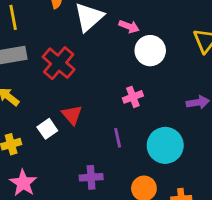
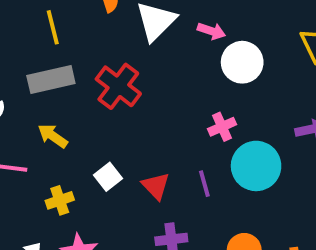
red triangle: (72, 115) -> (156, 186), moved
cyan circle: (165, 145) -> (256, 166), moved

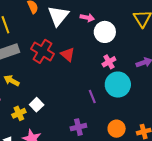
pink cross: (222, 127) -> (109, 62), moved
white square: (108, 177) -> (37, 105), moved
red triangle: (156, 186) -> (68, 54), moved

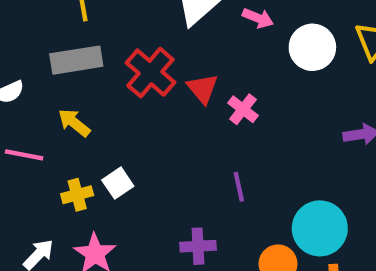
white circle: (105, 32) -> (312, 47), moved
pink cross: (109, 62) -> (243, 109), moved, turned -32
cyan circle: (118, 85) -> (320, 228), moved

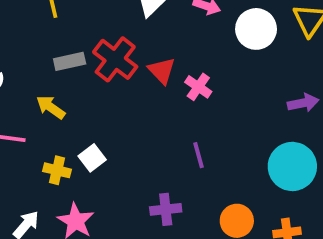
gray rectangle: (76, 60) -> (70, 61), moved, size x0.7
yellow cross: (77, 195) -> (57, 170), turned 32
cyan circle: (320, 228) -> (292, 166), moved

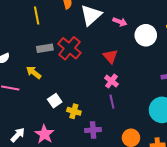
red triangle: (162, 71) -> (110, 56), moved
pink cross: (198, 87) -> (111, 81), moved
yellow cross: (57, 170) -> (74, 111), moved

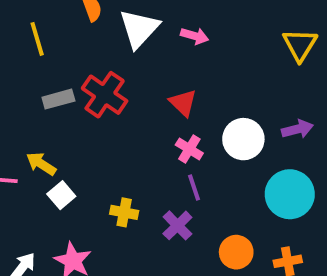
white circle: (146, 35) -> (243, 139), moved
yellow arrow: (34, 72) -> (41, 164), moved
white square: (55, 101) -> (61, 195), moved
purple cross: (93, 130) -> (177, 225), moved, turned -35

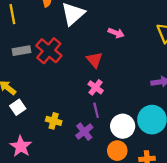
pink arrow: (195, 36) -> (116, 33), moved
white circle: (243, 139) -> (123, 126), moved

